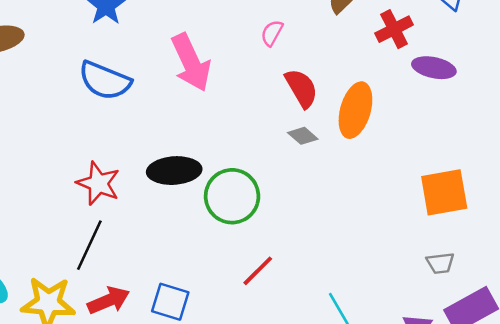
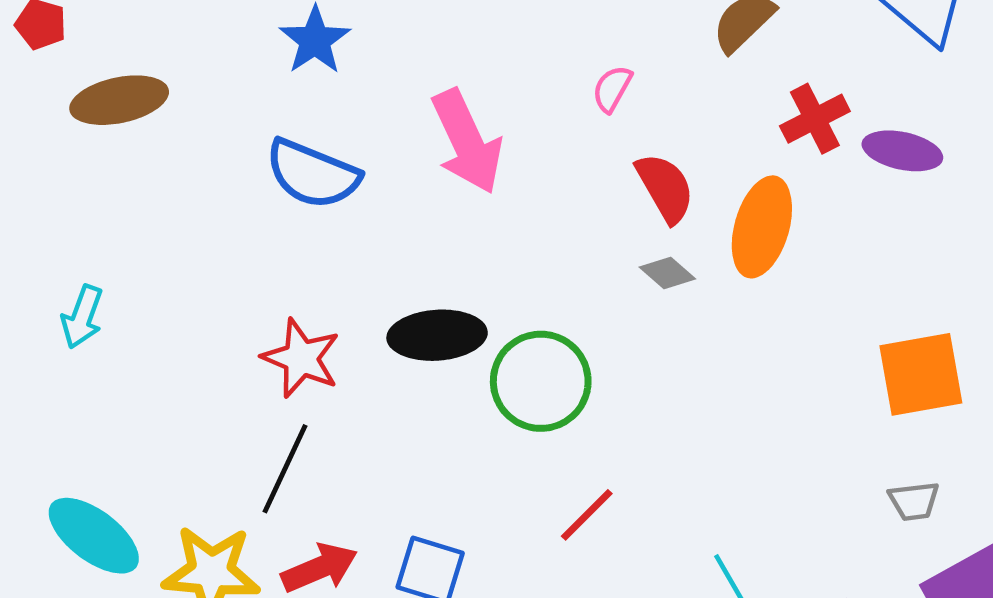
red cross: (394, 29) -> (815, 119), moved

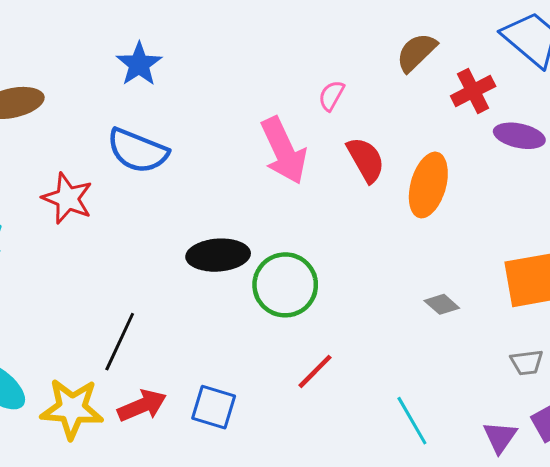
red cross: (815, 119) -> (473, 91), moved
pink arrow: (467, 142) -> (284, 151), moved
gray diamond: (667, 273) -> (442, 304), moved
red star: (301, 358) -> (67, 198), moved

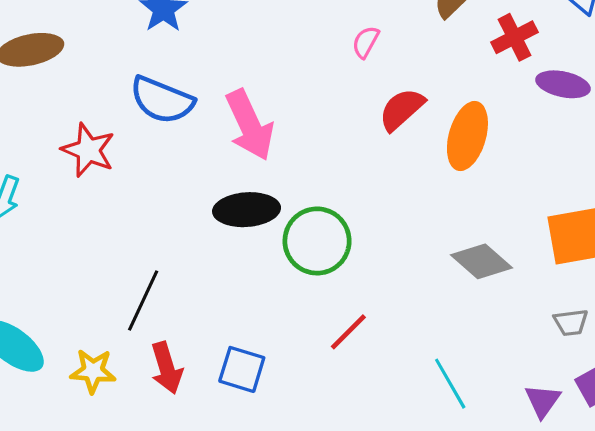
pink arrow: (284, 151) -> (250, 125), moved
red semicircle: (366, 160) -> (402, 109), turned -102
gray diamond: (442, 304) -> (482, 261), size x1.6
red arrow: (142, 406) -> (167, 368), turned 96
yellow star: (72, 409) -> (93, 371), size x0.7

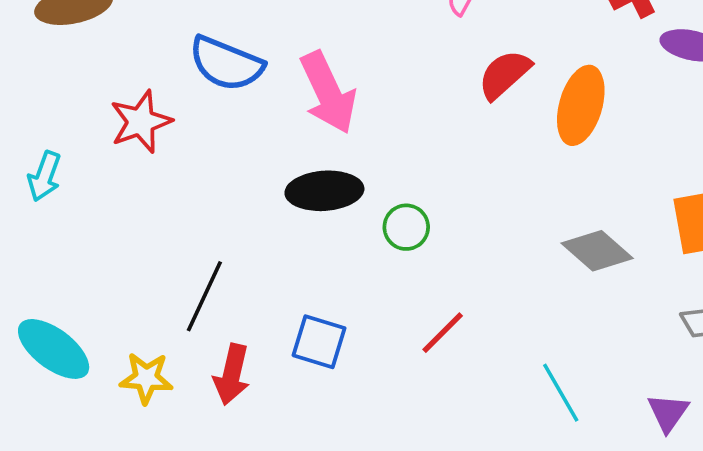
red star: (88, 150) -> (141, 122), turned 30
green circle: (317, 241) -> (406, 227), size x0.6
red arrow: (167, 368) -> (232, 374), turned 30
blue square: (242, 369) -> (319, 342), moved

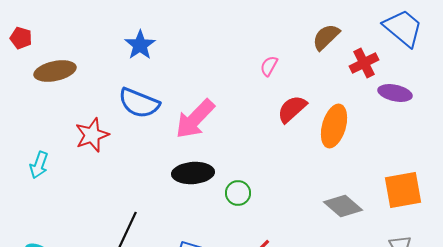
pink arrow: (328, 93) -> (195, 119), turned 69

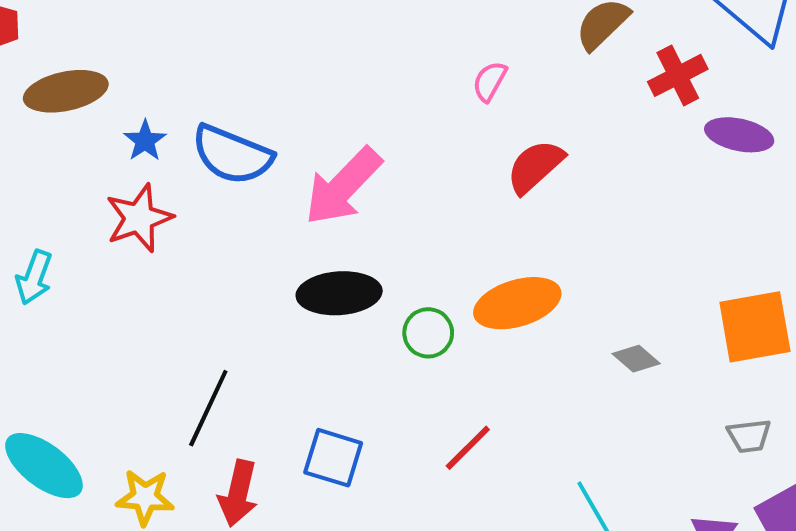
blue star: (140, 45) -> (145, 141), moved, size x0.7
orange ellipse: (334, 126) -> (517, 303), moved, turned 57
gray diamond: (343, 206) -> (636, 359), size x0.6

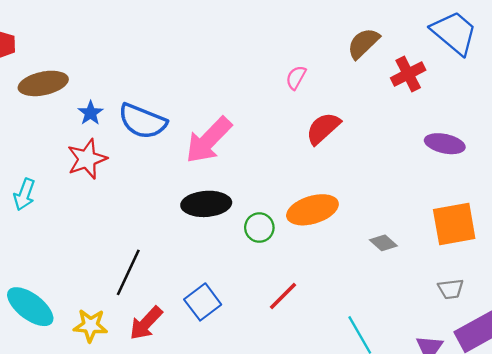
purple ellipse: (739, 135) -> (445, 144), moved
blue square: (333, 458) -> (203, 302), turned 36
red arrow: (238, 493) -> (146, 323), turned 30

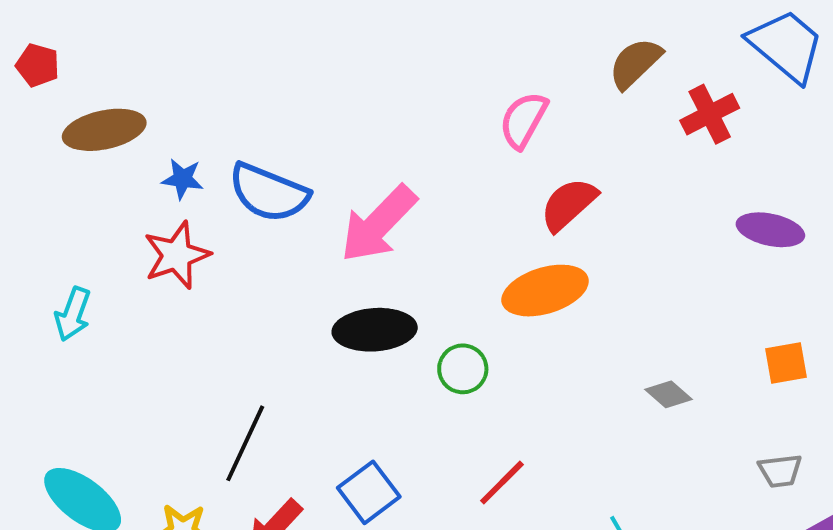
pink semicircle: (296, 78) -> (524, 120), size x1.4
blue star: (90, 113) -> (183, 179), turned -30
orange ellipse: (312, 210) -> (545, 291), moved
orange square: (454, 224) -> (786, 363), size x0.6

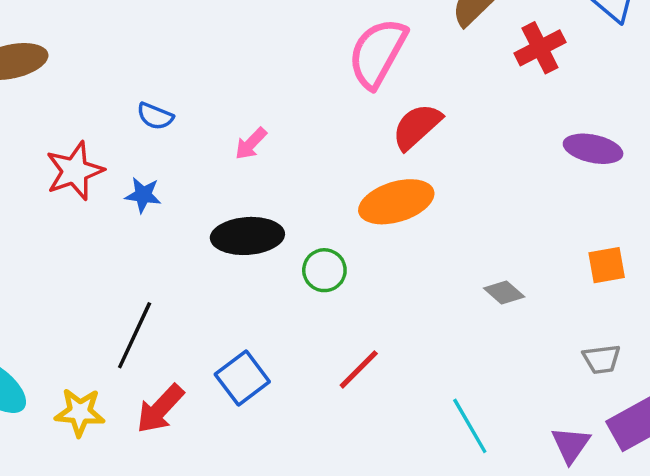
pink semicircle: (524, 120) -> (377, 53), size x1.4
blue star: (183, 179) -> (143, 195), moved
blue semicircle: (269, 193) -> (155, 116), size x0.5
pink arrow: (379, 224) -> (251, 144), size x0.5

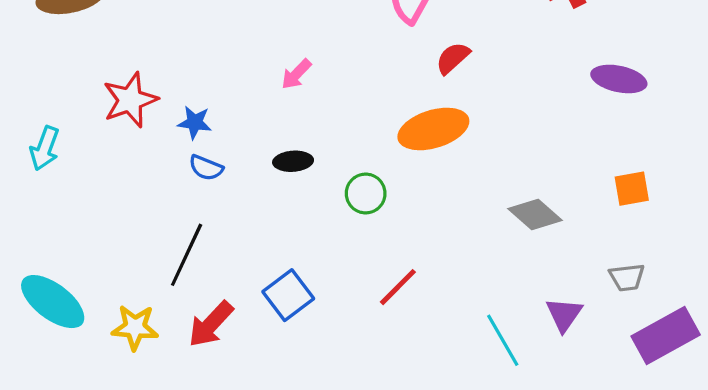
blue semicircle: (155, 116) -> (206, 168), moved
red semicircle: (417, 127) -> (453, 58), size x0.7
black ellipse: (247, 236) -> (293, 161), size x0.6
gray diamond: (504, 292) -> (535, 214), size x1.4
purple triangle: (571, 445) -> (564, 314), moved

